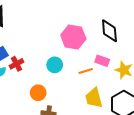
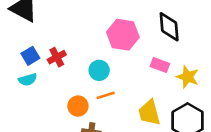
red cross: (16, 64) -> (57, 57), moved
orange line: (86, 71) -> (106, 95), moved

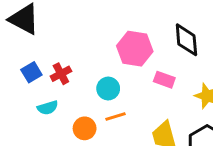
pink rectangle: (160, 65) -> (164, 80), moved
cyan semicircle: (28, 80) -> (48, 108), moved

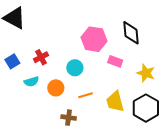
blue square: (31, 72) -> (12, 61), moved
orange line: (116, 117) -> (85, 95), moved
orange circle: (85, 128) -> (56, 88), moved

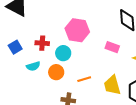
pink hexagon: (94, 39) -> (77, 30), moved
red cross: (41, 57) -> (42, 43), turned 32
cyan circle: (75, 68) -> (63, 53), moved

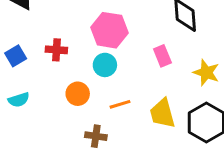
pink rectangle: (112, 47) -> (162, 56), turned 48
cyan circle: (63, 53) -> (105, 65), moved
cyan semicircle: (33, 66) -> (19, 100), moved

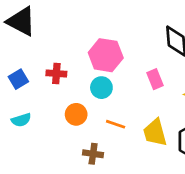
orange line: (120, 104) -> (116, 124), turned 36

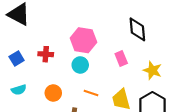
orange circle: (76, 114) -> (53, 93), moved

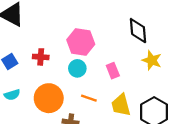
pink rectangle: (121, 59) -> (113, 71), moved
yellow star: (152, 70) -> (152, 60), moved
orange circle: (53, 93) -> (49, 98), size x1.6

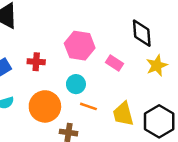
yellow star: (152, 60) -> (157, 65), turned 30
cyan circle: (77, 68) -> (76, 84), moved
pink rectangle: (113, 71) -> (114, 63), moved, turned -35

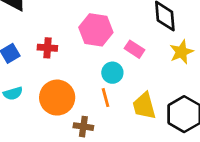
cyan circle: (76, 84) -> (112, 73), moved
orange line: (88, 106) -> (105, 98), turned 56

